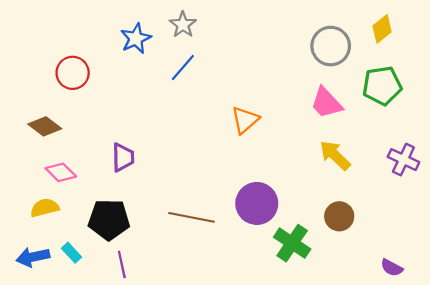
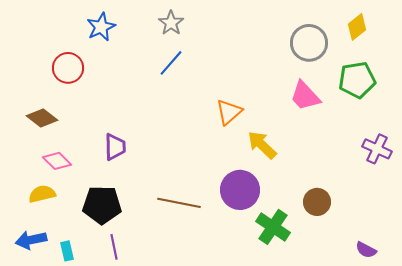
blue star: (136, 39) -> (101, 27), moved
yellow arrow: (335, 155) -> (262, 145), moved
cyan rectangle: (71, 253) -> (67, 251), moved, turned 30

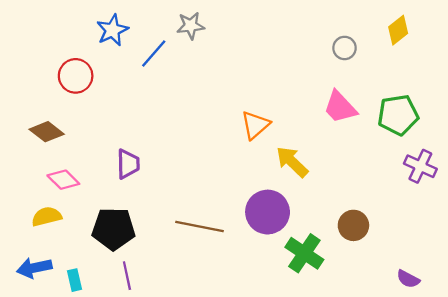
gray star: (171, 23) -> (191, 26), turned 30
gray circle: (309, 43) -> (345, 48), size x0.6
blue line: (171, 63) -> (154, 54), moved
green pentagon: (357, 80) -> (398, 115), moved

